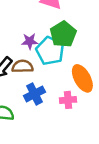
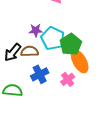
green pentagon: (63, 34) -> (71, 44), moved
pink cross: (68, 100) -> (68, 79), turned -32

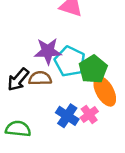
purple star: (36, 30) -> (48, 51), size x1.5
blue cross: (40, 74) -> (67, 116), moved, turned -30

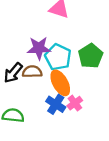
green pentagon: (93, 69) -> (91, 56), moved
orange ellipse: (105, 91) -> (60, 83), moved

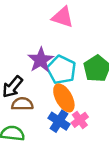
purple star: (39, 48) -> (41, 60), turned -30
brown semicircle: (32, 72) -> (22, 104), moved

